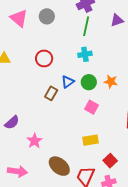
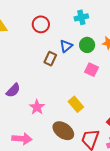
yellow rectangle: (91, 140) -> (76, 104), moved, turned 63

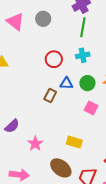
red circle: (41, 24) -> (54, 59), moved
blue triangle: (66, 46) -> (66, 83), turned 40
yellow rectangle: (76, 104) -> (74, 142), turned -35

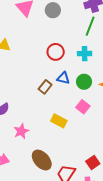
yellow rectangle: (74, 142) -> (59, 121), moved

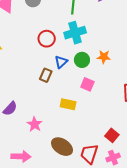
cyan cross: (85, 54) -> (75, 33), size x1.5
blue triangle: (63, 78) -> (61, 62), turned -40

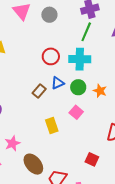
yellow rectangle: (68, 104) -> (52, 126), turned 42
pink star: (35, 124) -> (12, 143), moved
red square: (112, 135) -> (92, 159), moved, turned -32

